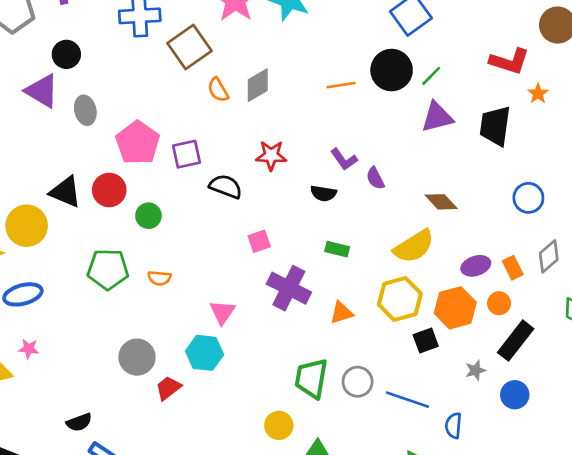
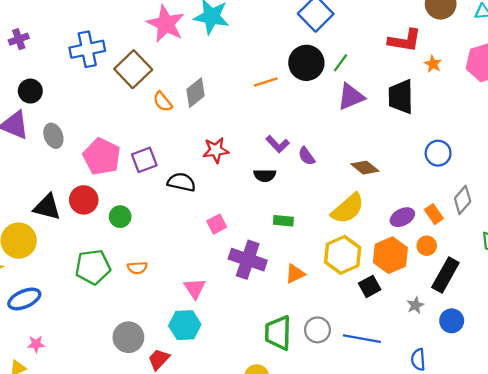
blue semicircle: (453, 426) -> (418, 360), moved

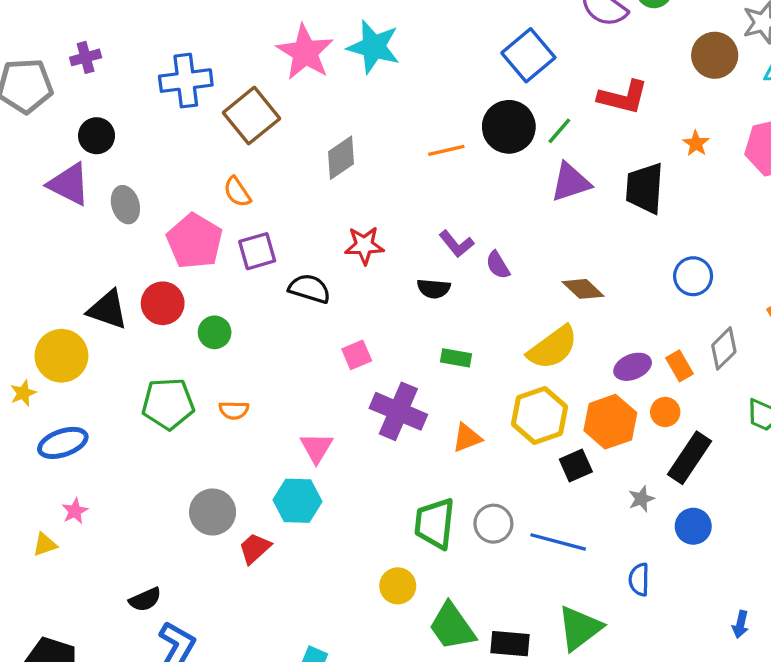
red L-shape: (405, 40) -> (623, 97), moved
orange semicircle: (163, 102) -> (237, 192), moved
pink star: (36, 344) -> (75, 511), turned -30

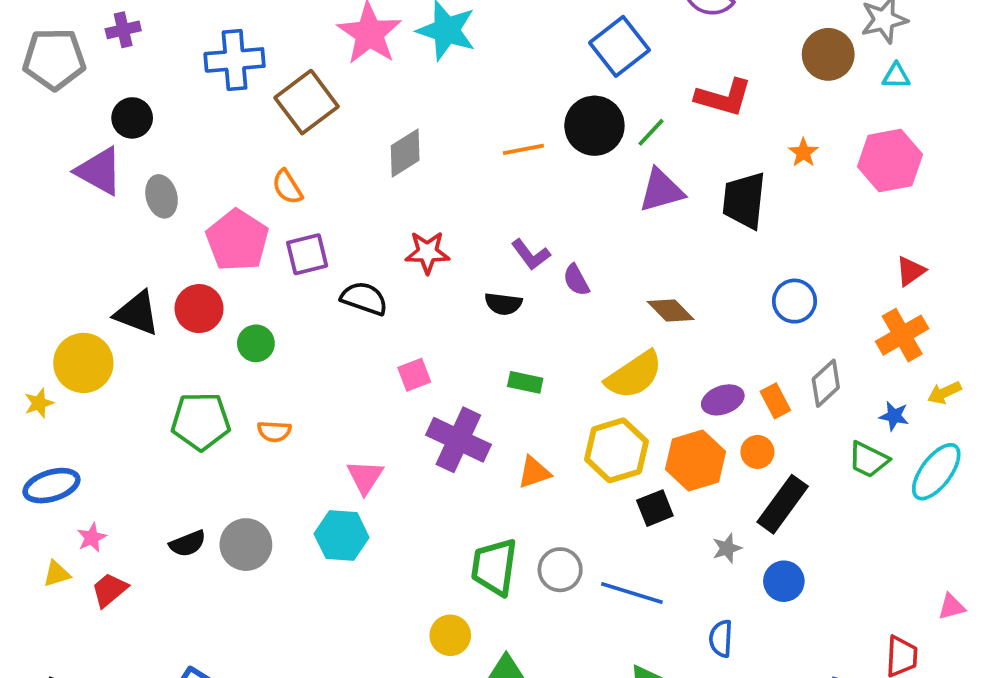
blue ellipse: (63, 443) -> (51, 486), moved
red trapezoid: (255, 548) -> (109, 590), moved
black semicircle: (145, 600) -> (188, 544), moved

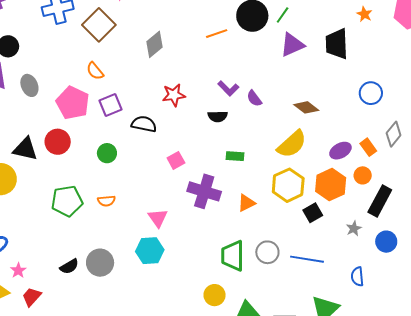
green circle: (256, 343) -> (107, 153), moved

